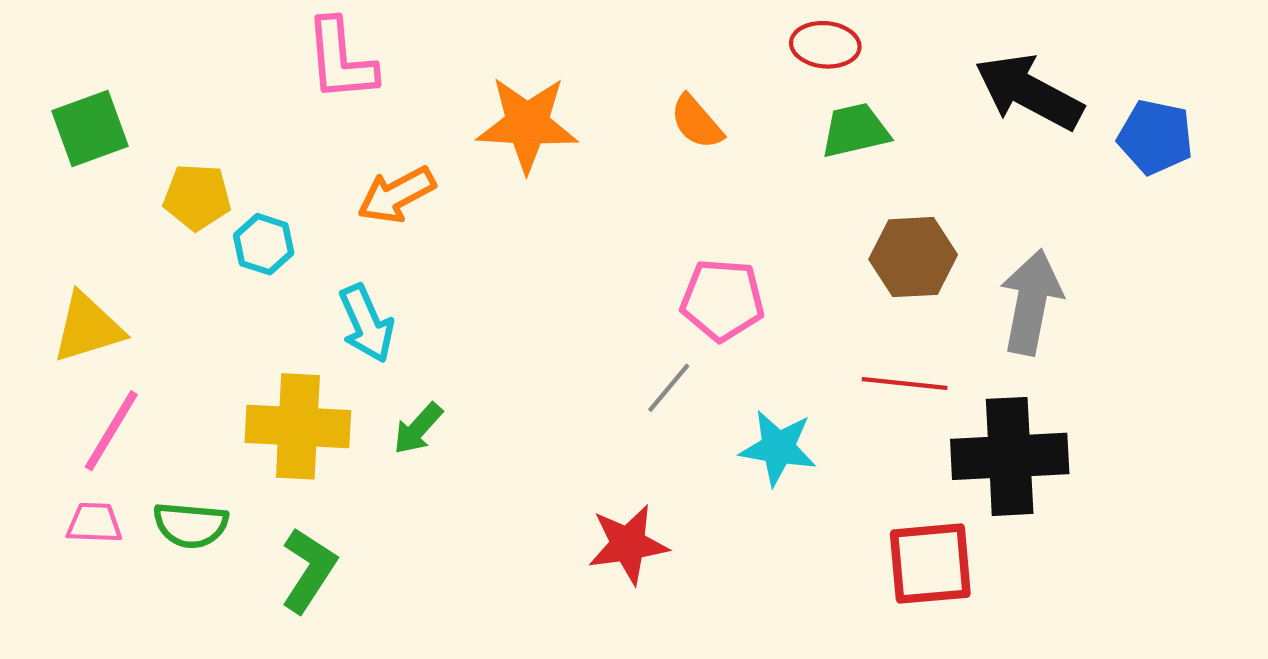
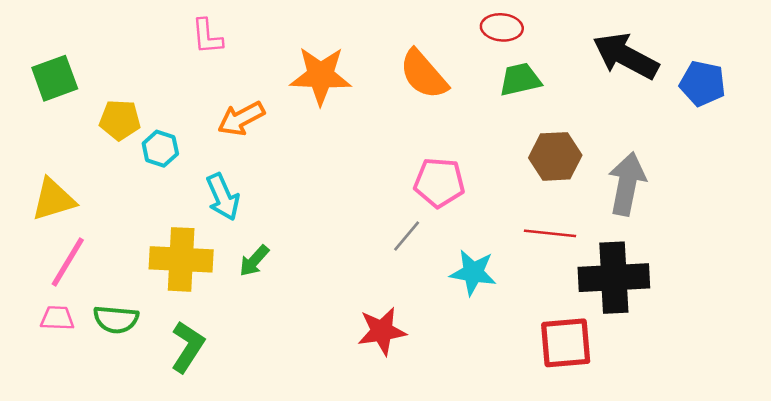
pink L-shape: (341, 60) -> (207, 37), size x0.7
orange semicircle: (697, 122) -> (424, 74), size x1.5

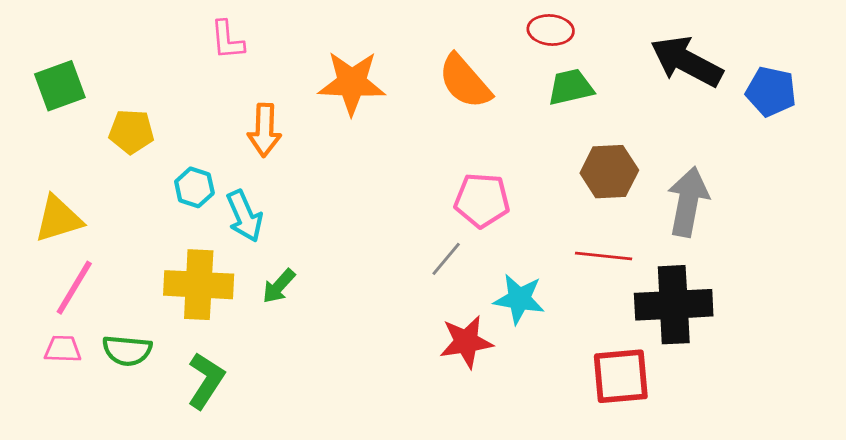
orange arrow: (241, 119) -> (264, 130), turned -60
cyan hexagon: (160, 149) -> (194, 187), moved
red star: (382, 331) -> (466, 342), moved

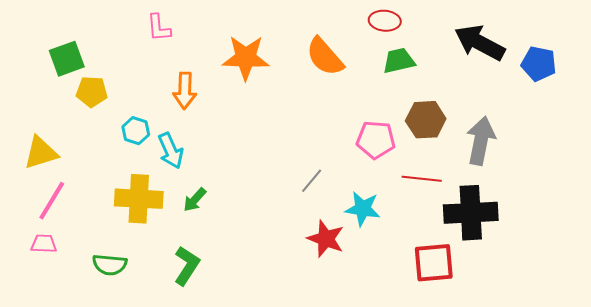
green square: (60, 86) -> (67, 59), moved
pink pentagon: (482, 200) -> (376, 140), moved
red star: (466, 342) -> (326, 239), turned 30
green semicircle: (127, 350) -> (110, 265), moved
green L-shape: (206, 381) -> (187, 266), moved

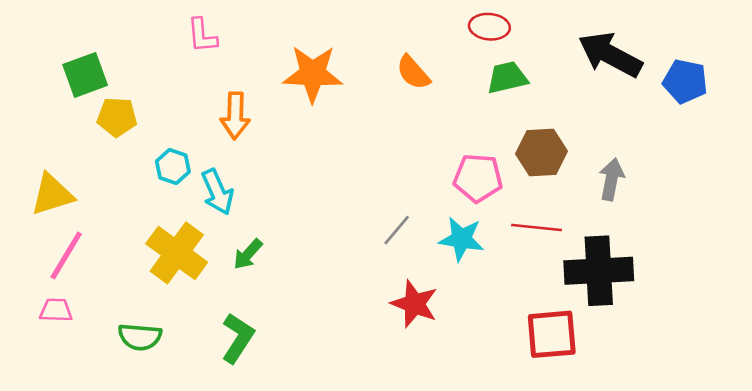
orange semicircle: (325, 57) -> (413, 72), size x0.7
gray arrow: (481, 141) -> (611, 179), size x0.7
yellow cross: (139, 199) -> (177, 253), turned 33
cyan star: (363, 209) -> (461, 239), moved

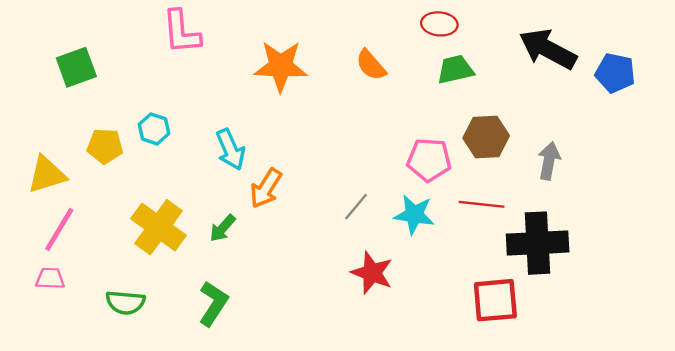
pink L-shape: (202, 36) -> (181, 32), size x1.4
orange arrow: (235, 116) -> (266, 188), moved, turned 30
yellow pentagon: (117, 117) -> (105, 146), moved
cyan hexagon: (173, 167) -> (154, 129), moved
cyan arrow: (217, 192) -> (230, 149), moved

